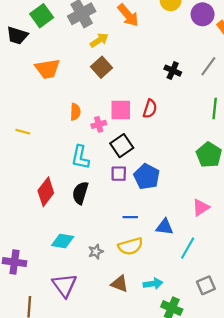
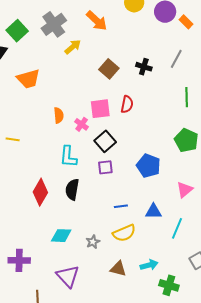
brown square: (102, 67) -> (109, 69), moved
pink cross: (99, 124) -> (82, 124), turned -32
blue pentagon: (147, 177) -> (148, 166), moved

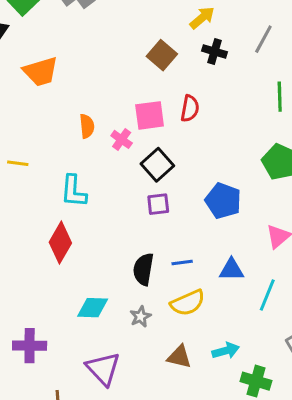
yellow arrow: (73, 47) -> (202, 18), moved
cyan L-shape: (68, 157) -> (74, 191), moved
black semicircle: (72, 189) -> (143, 269), moved

